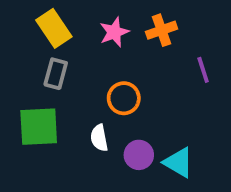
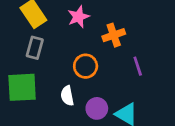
orange cross: (162, 30) -> (114, 35), moved
purple line: (203, 70) -> (138, 66), moved

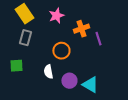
purple line: (138, 66) -> (98, 39), moved
green square: (22, 87) -> (16, 66), size x0.6

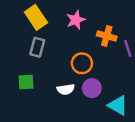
orange cross: (81, 29) -> (107, 36), turned 35
white semicircle: (48, 72) -> (66, 89), turned -88
purple circle: (69, 81) -> (92, 88), moved

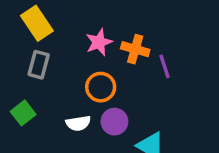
pink star: (76, 20) -> (99, 42), moved
green square: (26, 82) -> (23, 113), turned -35

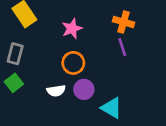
orange cross: (135, 49) -> (124, 22), moved
gray rectangle: (39, 65) -> (15, 54), moved

